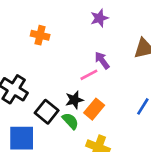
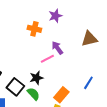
orange cross: (40, 35) -> (34, 29), moved
orange rectangle: (94, 109) -> (61, 95), moved

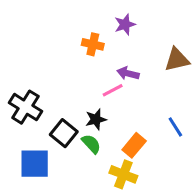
purple arrow: (57, 48) -> (128, 73), turned -40
blue line: (88, 83) -> (175, 127), turned -64

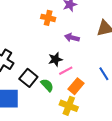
pink line: (113, 90) -> (66, 71), moved
black star: (96, 119) -> (55, 59), moved

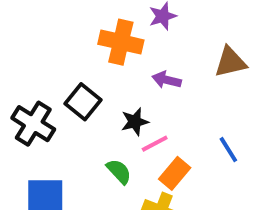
orange cross: (48, 18) -> (121, 42), size x1.5
black square: (28, 78) -> (83, 102), moved

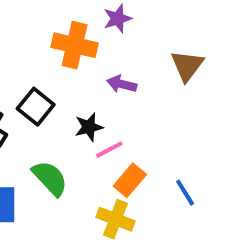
brown triangle: (230, 62) -> (187, 66), turned -40
blue line: (228, 150) -> (185, 193), moved
green semicircle: (119, 171) -> (50, 178), moved, size x1.4

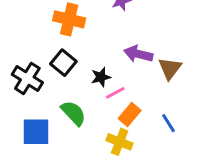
orange cross: (75, 45) -> (69, 19), moved
brown triangle: (187, 66) -> (170, 68), moved
purple arrow: (122, 84) -> (138, 54), moved, size x1.4

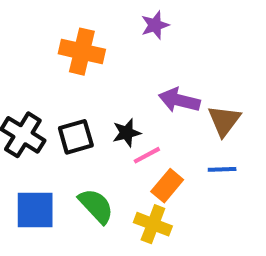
black square: (63, 63) -> (76, 137), moved, turned 35
green semicircle: (73, 113) -> (96, 206), moved
blue line: (169, 123) -> (222, 169), moved, turned -60

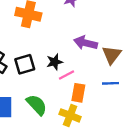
orange rectangle: (167, 186) -> (78, 93), turned -30

